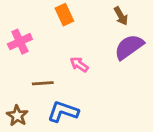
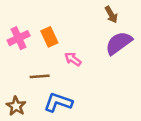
orange rectangle: (64, 15) -> (49, 37), moved

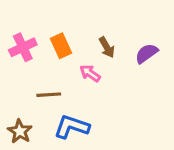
brown arrow: (111, 15) -> (107, 47), moved
purple semicircle: (119, 43) -> (146, 53), size x0.7

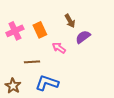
brown arrow: (107, 47) -> (70, 21), moved
purple semicircle: (146, 53) -> (83, 37), moved

